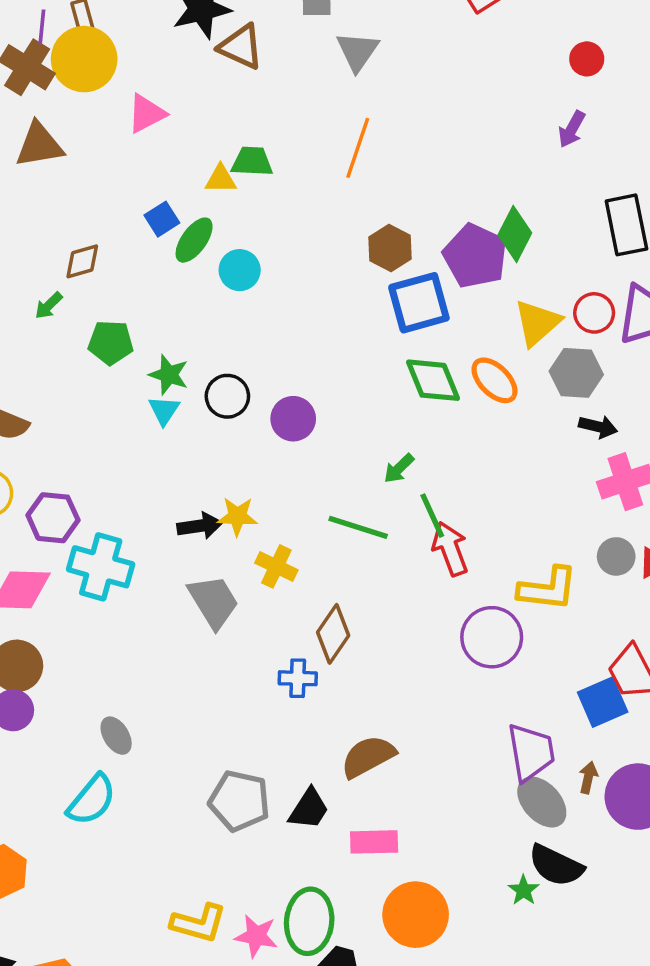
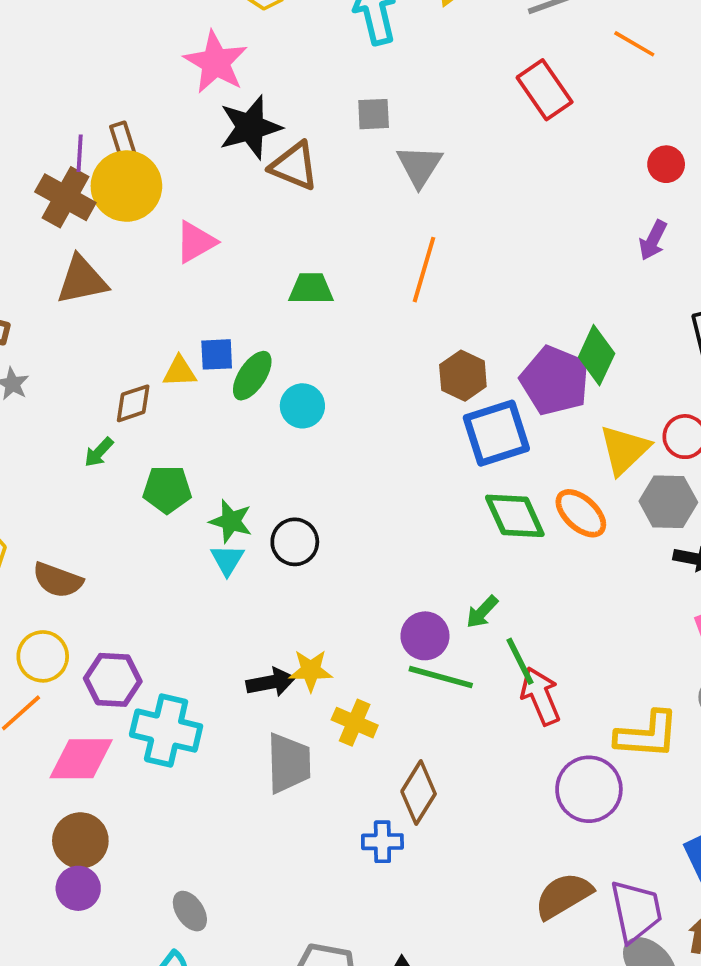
yellow triangle: (221, 179) -> (179, 372), moved
blue square: (162, 219) -> (217, 354), turned 32
purple circle: (293, 419) -> (425, 636), moved
gray trapezoid: (214, 602) -> (289, 763), turned 32
brown semicircle: (368, 757) -> (563, 896), moved

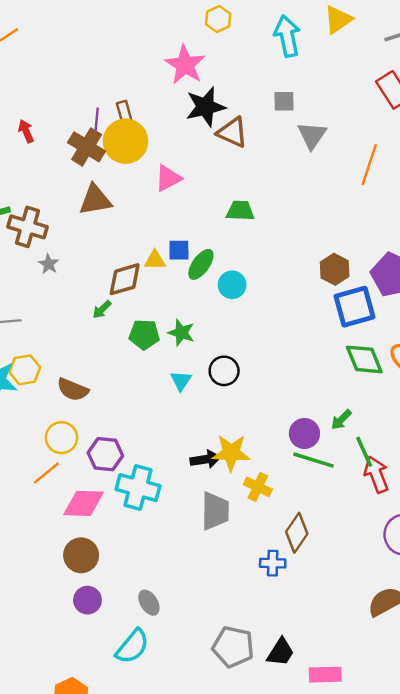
orange line: (424, 270) -> (369, 165), moved
brown diamond: (133, 403) -> (125, 279), size x1.4
green star: (231, 521) -> (181, 333), moved
yellow star: (311, 670) -> (231, 453), size x1.4
purple circle: (78, 888) -> (87, 600), moved

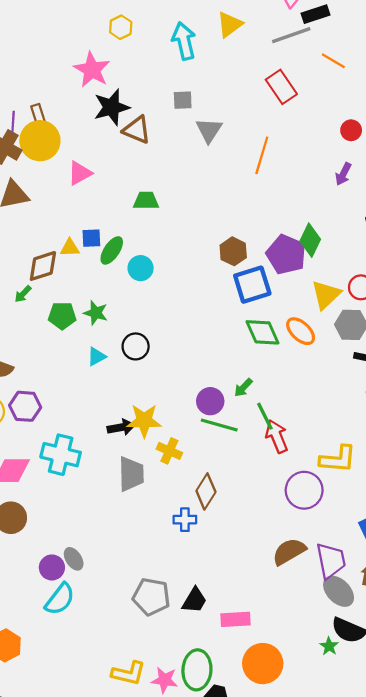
cyan triangle: (181, 381) -> (97, 357), turned 30
purple hexagon: (105, 454) -> (25, 406), moved
purple circle: (87, 600) -> (52, 567), moved

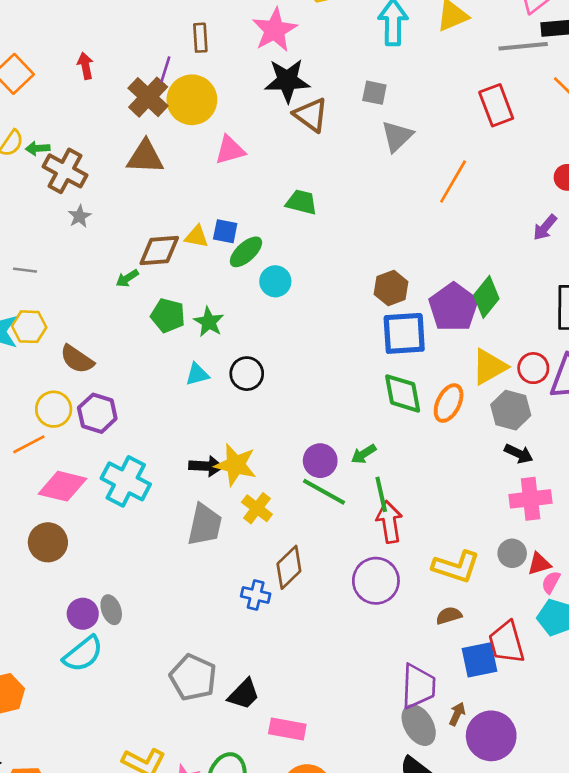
brown rectangle: (38, 116) -> (200, 38), moved
orange ellipse: (301, 331) -> (449, 403), turned 60
purple circle: (304, 490) -> (376, 581), moved
brown semicircle: (289, 551) -> (449, 616), moved, size x0.6

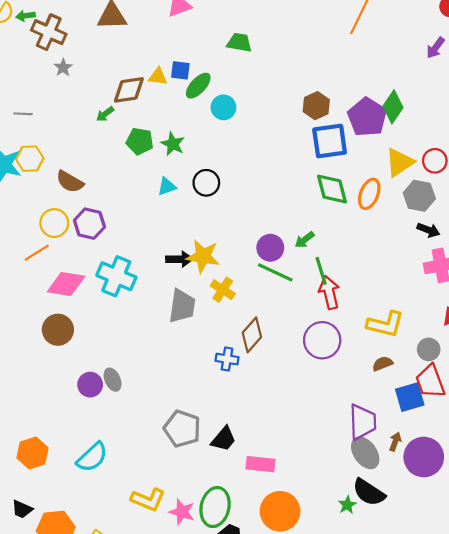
gray circle: (512, 553) -> (429, 349), moved
cyan semicircle: (83, 654) -> (92, 457), moved

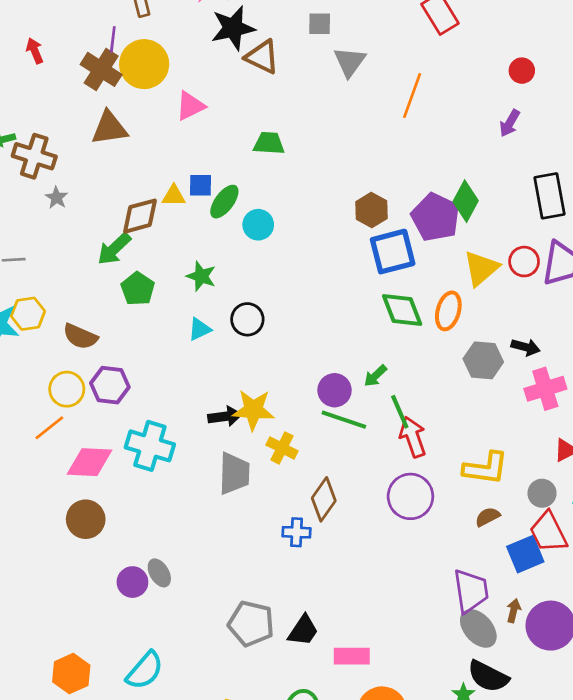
green arrow: (105, 114) -> (114, 249), size x1.6
green pentagon: (140, 141) -> (138, 289), moved, turned 30
gray hexagon: (419, 196) -> (483, 360), moved

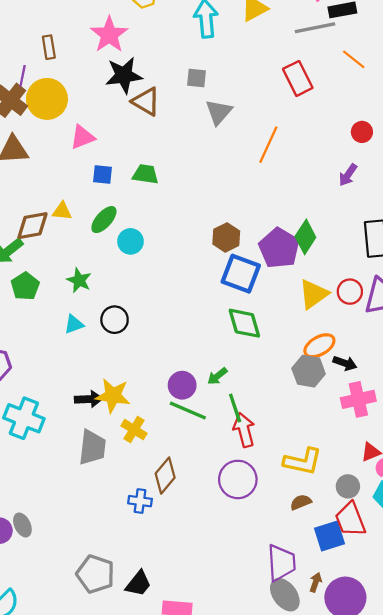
blue square: (200, 185) -> (103, 174), moved
blue square: (393, 252) -> (241, 274), turned 30
orange ellipse: (448, 311) -> (319, 346), moved, turned 40

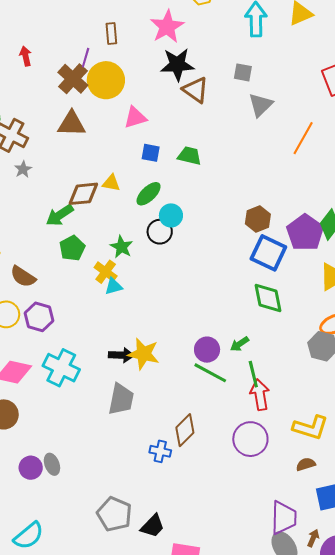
black circle: (115, 320) -> (160, 232), moved
yellow cross: (134, 430) -> (106, 272), moved

